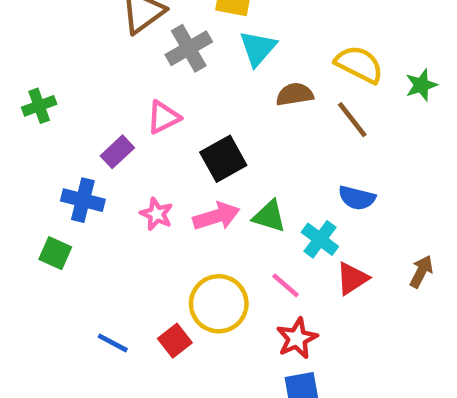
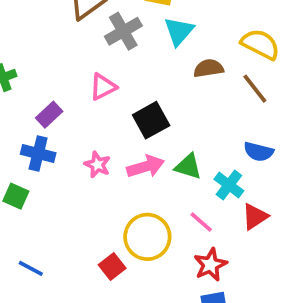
purple rectangle: (117, 152) -> (49, 115), moved
blue line: (113, 343) -> (31, 268), moved

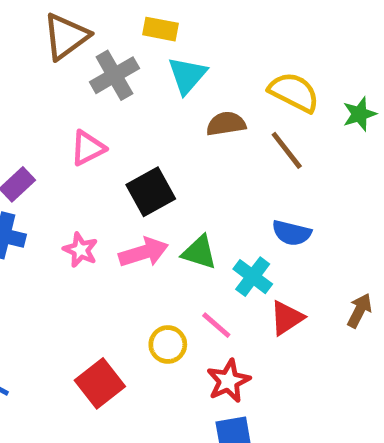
yellow circle: (147, 237) -> (168, 345), moved, size x0.6
red square: (112, 267) -> (100, 383), size x1.4

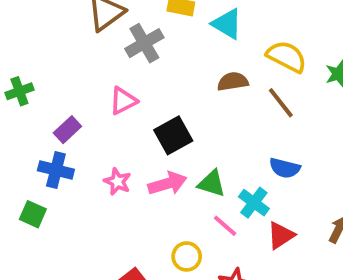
cyan triangle: (187, 75) -> (227, 24), moved, turned -40
pink line: (216, 325) -> (225, 226), moved

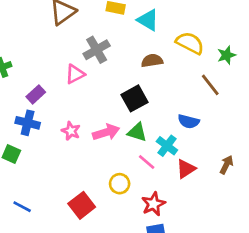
gray cross: (144, 43) -> (97, 50), moved
brown line: (281, 103) -> (210, 85), moved
black square: (173, 135) -> (134, 98), moved

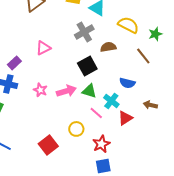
gray cross: (97, 50) -> (84, 32), moved
brown semicircle: (152, 61) -> (108, 47), moved
brown arrow: (226, 165) -> (150, 105), moved, turned -104

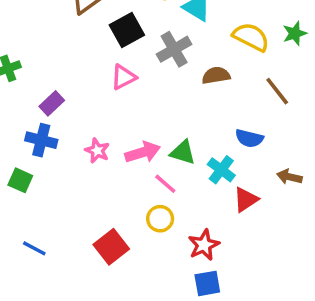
green star: (155, 34) -> (295, 33), moved
pink triangle: (43, 48) -> (123, 77), moved
black square: (87, 66) -> (127, 30), moved
pink line: (96, 113) -> (165, 184), moved

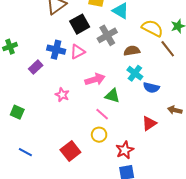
brown line: (277, 91) -> (168, 49), moved
blue cross: (41, 140) -> (56, 50), moved
pink arrow: (143, 152) -> (95, 79), moved
cyan cross: (221, 170) -> (135, 73), moved

